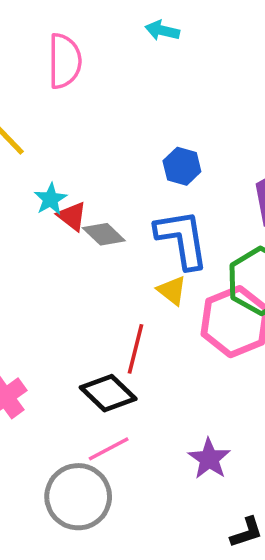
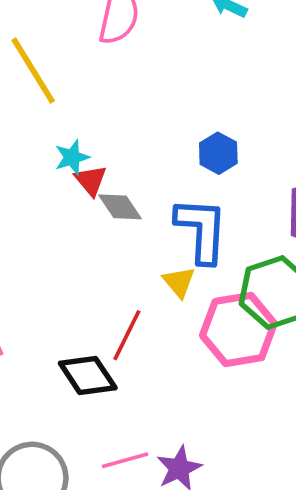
pink line: (109, 449) -> (125, 460), moved

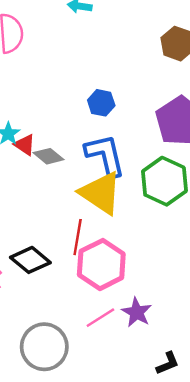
yellow triangle: (179, 282) -> (101, 193), size x2.0
pink hexagon: (238, 330) -> (101, 264), moved
black diamond: (88, 376) -> (30, 260), moved

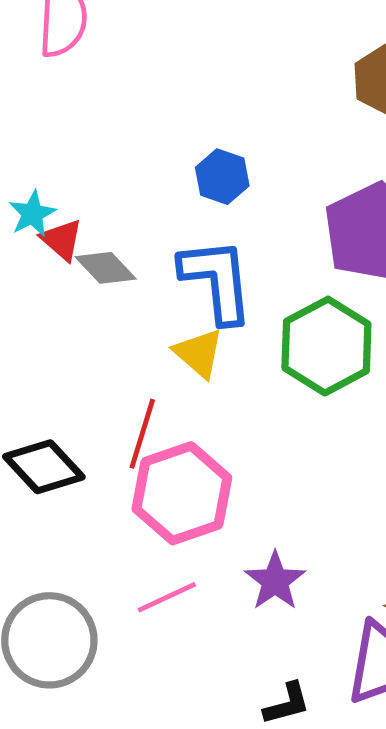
yellow triangle: (101, 193) -> (199, 353), size x0.6
purple star: (137, 312) -> (275, 581), moved

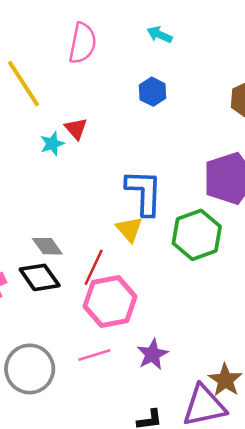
blue hexagon: (222, 177) -> (153, 92), moved
red triangle: (62, 240) -> (76, 129), moved
gray diamond: (106, 268) -> (47, 246), moved

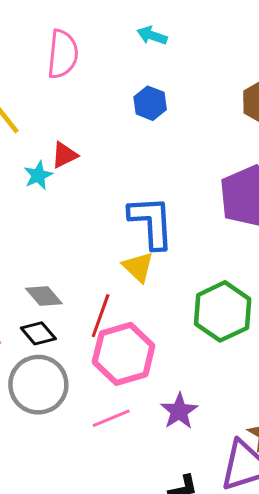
red triangle: (76, 129) -> (64, 155), turned 50
green hexagon: (197, 235) -> (223, 311), moved
black diamond: (40, 277) -> (38, 333), size x0.7
gray circle: (30, 369) -> (38, 385), moved

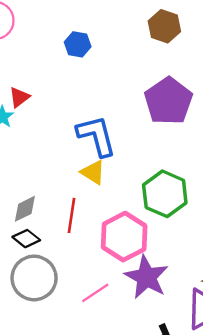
gray diamond: (44, 296) -> (25, 209), turned -64
pink hexagon: (124, 354) -> (124, 237), moved
purple star: (179, 411) -> (146, 277), size x1.5

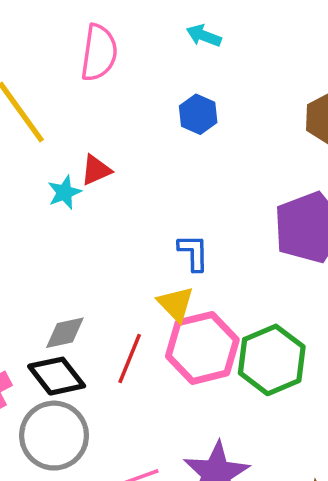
blue L-shape: (96, 136) -> (193, 253), size x0.6
pink hexagon: (124, 237) -> (202, 348), moved
black diamond: (26, 239) -> (57, 376), size x1.4

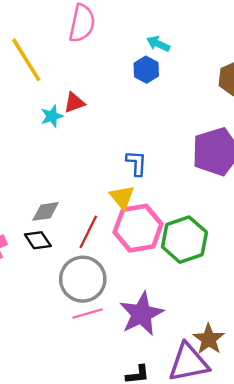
cyan arrow: (204, 36) -> (158, 44), moved
black diamond: (57, 376) -> (38, 240), size x0.7
gray circle: (54, 436) -> (83, 279), moved

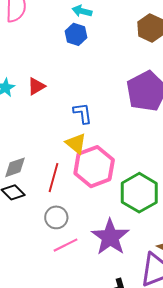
red triangle: (74, 103) -> (36, 86), moved
green hexagon: (184, 240) -> (139, 193), moved
gray circle: (83, 279) -> (56, 217), size x0.6

